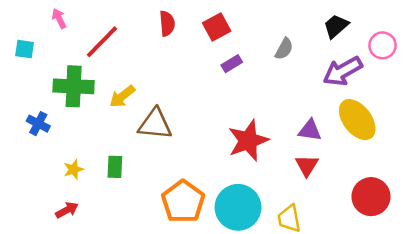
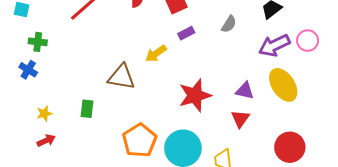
pink circle: (383, 45) -> (308, 41), moved
green cross: (74, 86) -> (38, 42), moved, size x0.6
yellow arrow: (122, 96) -> (156, 53), moved
yellow star: (73, 169) -> (44, 114), moved

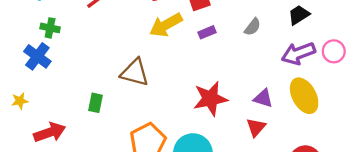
yellow arrow: (156, 53) -> (166, 25), moved, size x1.4
blue cross: (28, 70) -> (37, 56), size x1.4
yellow star: (44, 114) -> (20, 101), moved
red arrow: (46, 141) -> (50, 132), size x1.6

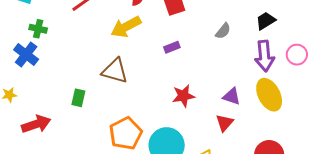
yellow arrow: (166, 25) -> (126, 27), moved
purple rectangle: (207, 32) -> (172, 47), moved
purple arrow: (298, 53) -> (265, 56), turned -76
red star: (210, 99) -> (183, 96), size x0.7

